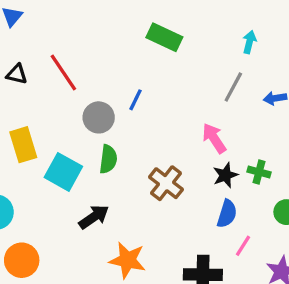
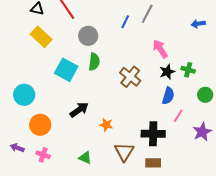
gray line: (233, 87) -> (147, 14), moved
blue line: (136, 100) -> (125, 22), moved
yellow rectangle: (23, 145) -> (41, 37), moved, turned -30
black arrow: (94, 217) -> (79, 110), moved
orange star: (127, 260) -> (106, 125), size x0.6

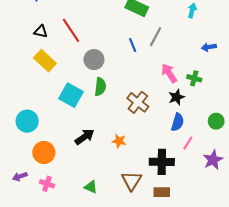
blue line: (125, 22) -> (133, 45), turned -48
green cross: (188, 70) -> (194, 78), moved
orange star: (106, 125) -> (119, 141), moved
purple arrow: (17, 148) -> (20, 176), turned -40

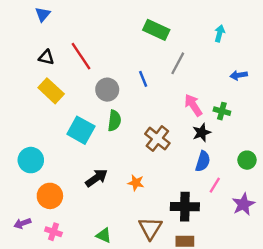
blue line: (133, 45) -> (143, 79), moved

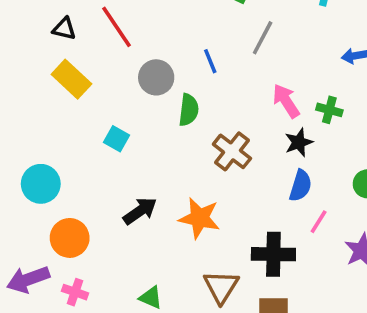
green semicircle: (114, 121) -> (189, 110), moved
cyan square: (81, 130) -> (117, 139), size x0.6
orange star: (136, 183) -> (199, 218), size x1.6
purple arrow: (22, 223) -> (28, 279), size x1.6

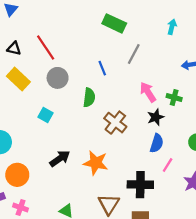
gray circle: (156, 77) -> (58, 78), moved

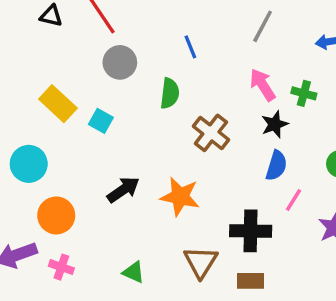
gray line: (134, 54) -> (263, 26), moved
yellow rectangle: (18, 79) -> (58, 104), moved

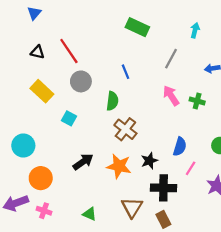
yellow rectangle: (58, 104) -> (42, 91), moved
black star: (275, 124) -> (149, 161), moved
brown cross: (211, 133) -> (125, 129), moved
brown rectangle: (251, 281) -> (163, 219), turned 63

